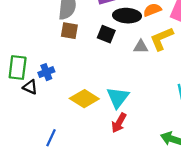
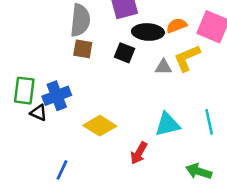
blue cross: (46, 72) -> (57, 96), size x1.5
cyan triangle: (118, 97) -> (167, 124), moved, turned 40

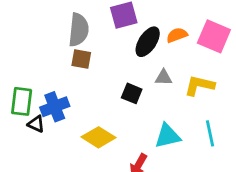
black ellipse: (148, 32) -> (148, 42), turned -60
black square: (124, 53) -> (132, 93), moved
yellow L-shape: (187, 58) -> (199, 86), moved, turned 36

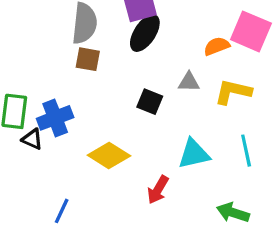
orange semicircle: (177, 35) -> (217, 46), moved
black ellipse: (148, 42) -> (145, 33), moved

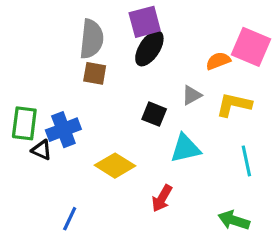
gray triangle: (189, 82) -> (192, 95), turned -30
cyan triangle: (194, 154) -> (185, 148), moved

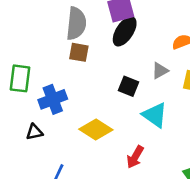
green rectangle: (24, 123) -> (20, 78), moved
cyan triangle: (185, 148) -> (155, 115), turned 48
black triangle: (42, 150) -> (34, 132), moved, turned -36

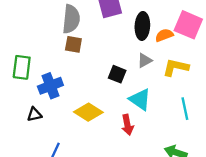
black ellipse: (125, 31) -> (142, 26), moved, turned -30
red arrow: (135, 157) -> (127, 125), moved, turned -42

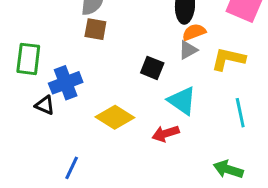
orange semicircle: (164, 35) -> (194, 32), moved
black triangle: (34, 114) -> (45, 105), moved, turned 35
red arrow: (127, 125) -> (166, 134), turned 84

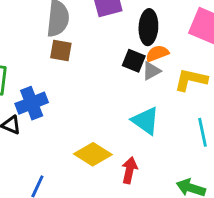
black square: (152, 68) -> (134, 61), moved
yellow diamond: (115, 117) -> (93, 154), moved
red arrow: (166, 134) -> (129, 170), moved, turned 120

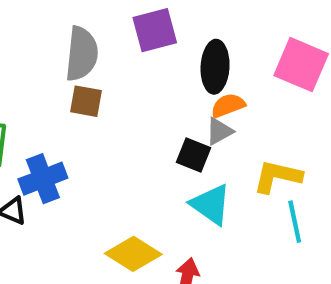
black square: (134, 61) -> (194, 155), moved
yellow L-shape: (191, 80) -> (277, 176), moved

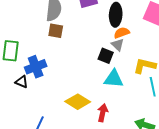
gray triangle: (219, 131) -> (118, 45), turned -48
cyan triangle: (211, 204) -> (114, 79), turned -30

